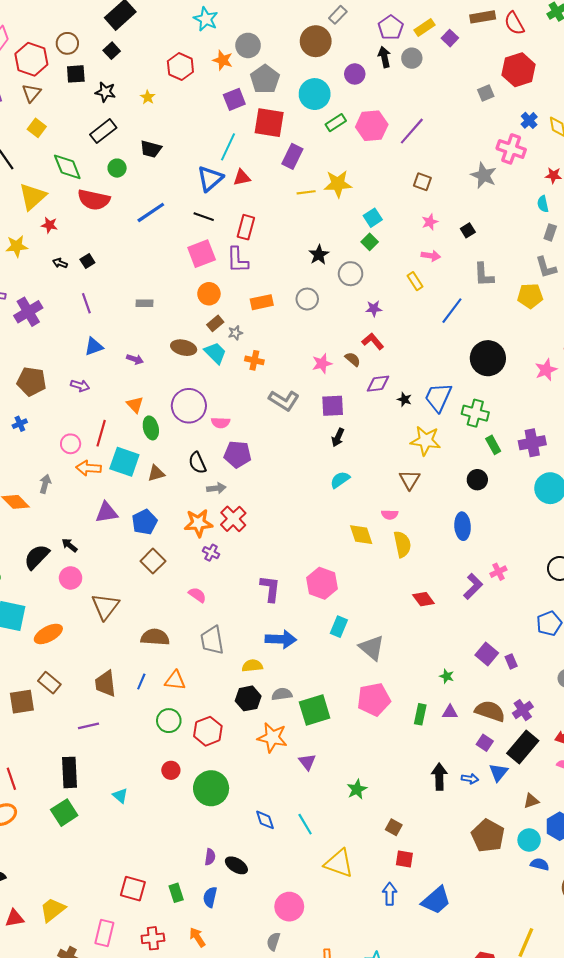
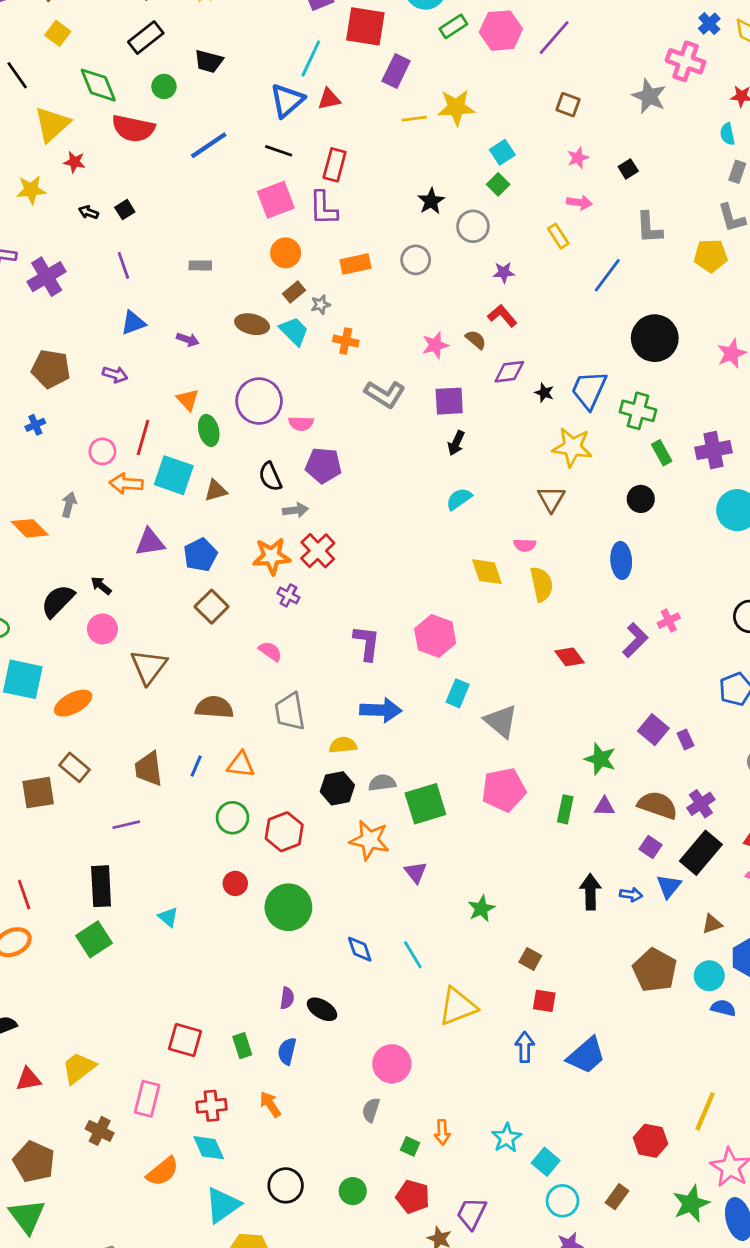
green star: (447, 676) -> (600, 759), size x1.6
yellow triangle: (339, 863) -> (458, 1006), turned -40

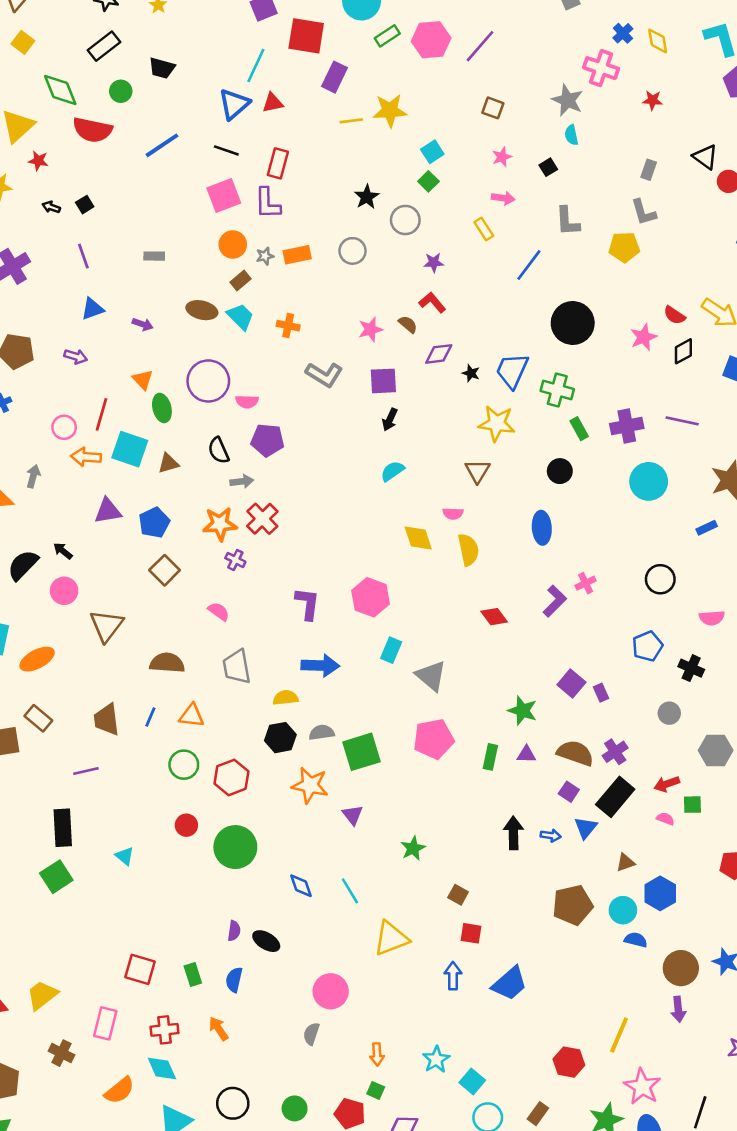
cyan semicircle: (727, 134) -> (571, 135), moved
gray star: (321, 305) -> (265, 256), moved
brown pentagon: (655, 970) -> (573, 905), turned 30
green square: (410, 1146) -> (376, 1090), moved

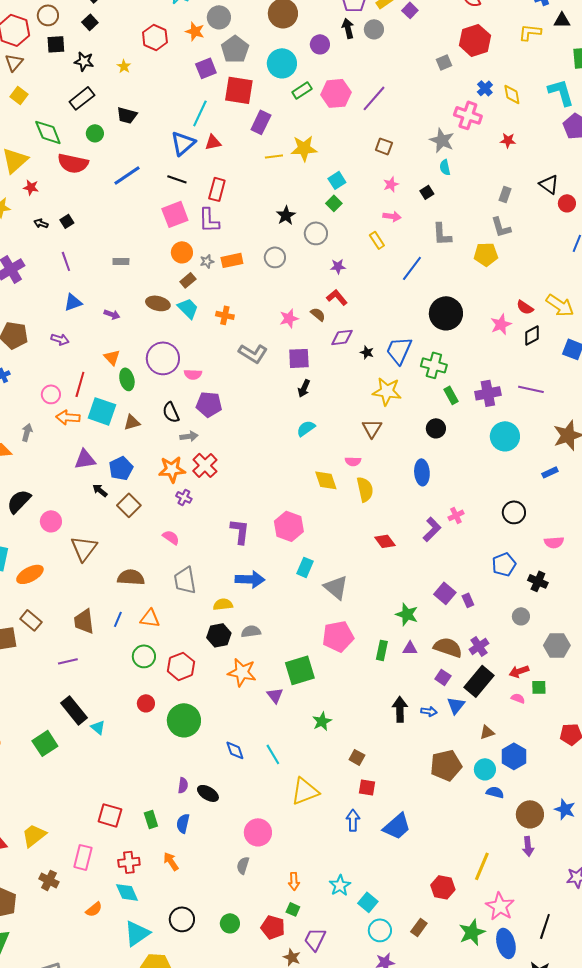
black arrow: (63, 551) -> (100, 490), moved
green square: (362, 752) -> (300, 670), moved
black rectangle: (63, 828) -> (74, 710), moved, turned -36
orange semicircle: (119, 1090) -> (94, 909), size x0.7

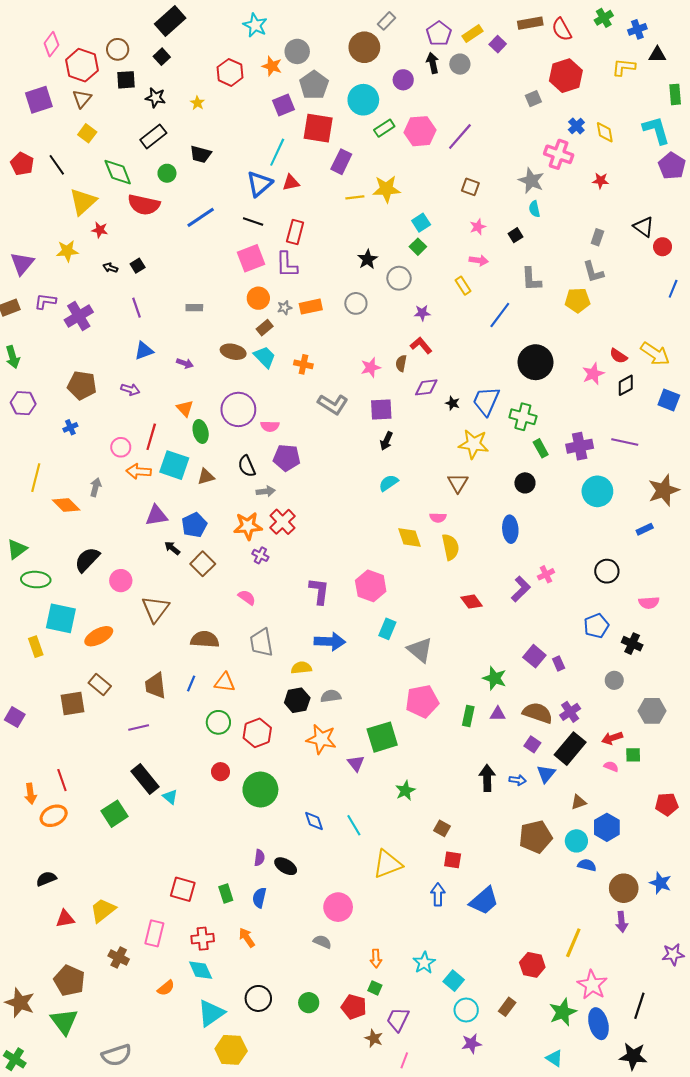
brown semicircle: (318, 314) -> (401, 363), turned -119
gray semicircle: (243, 865) -> (322, 942), turned 96

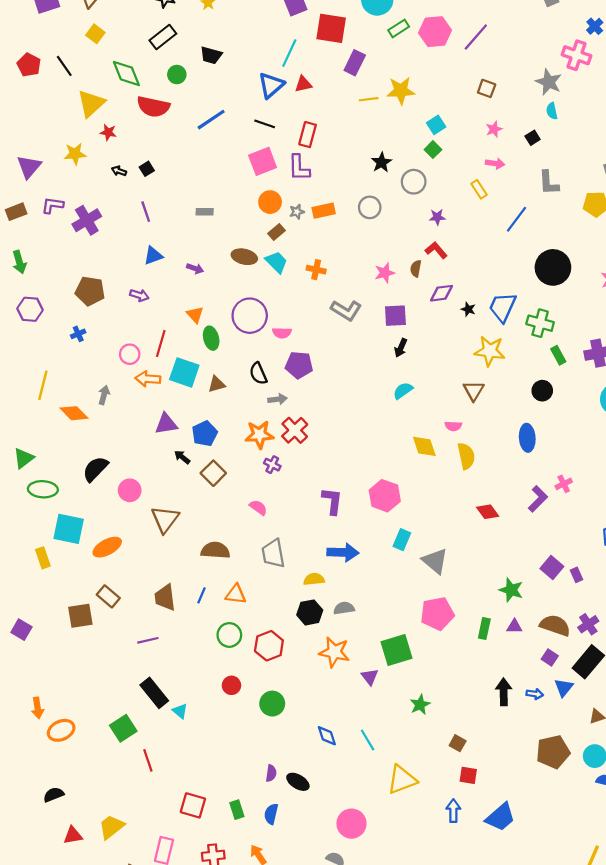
red line: (62, 780) -> (148, 760), moved
green circle: (260, 790) -> (272, 704), size x0.7

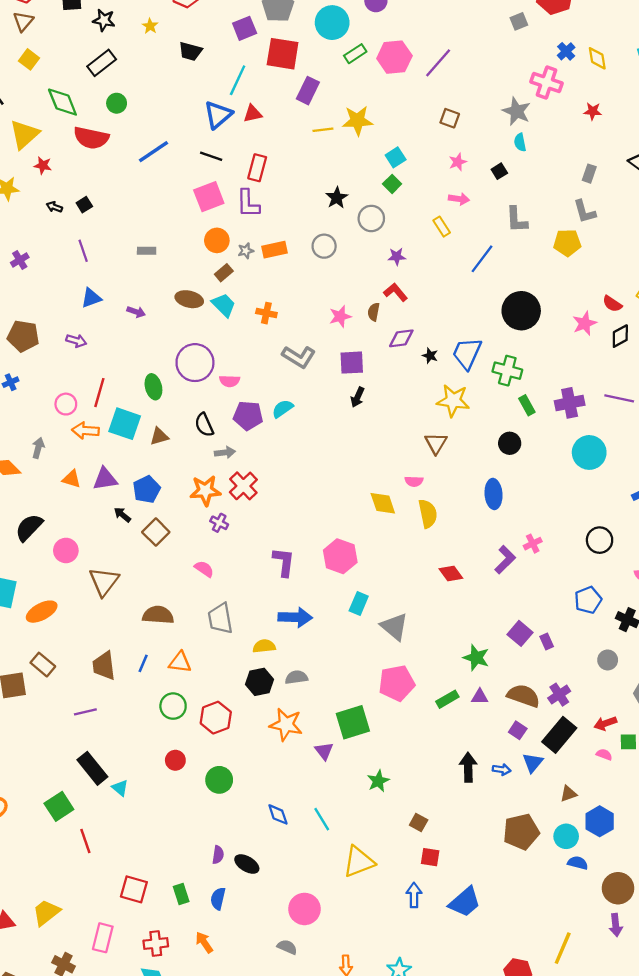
black trapezoid: (211, 55) -> (190, 51), moved
purple cross: (87, 220) -> (20, 260), size x0.6
orange triangle: (195, 315) -> (72, 479), moved, turned -30
cyan semicircle: (403, 391) -> (283, 409), moved
green rectangle: (484, 629) -> (447, 699), turned 48

